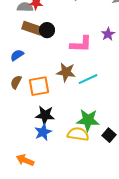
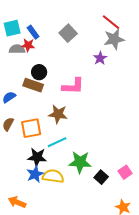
brown rectangle: (32, 28) -> (33, 85), moved
purple star: (108, 34) -> (100, 58), moved
cyan line: (88, 79) -> (57, 142), moved
yellow semicircle: (78, 134) -> (53, 176), moved

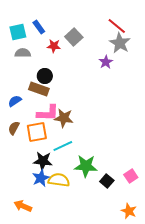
blue rectangle: (33, 32) -> (39, 27), moved
gray star: (114, 39) -> (120, 43), turned -30
red star: (28, 45) -> (54, 46), moved
pink L-shape: (73, 86) -> (48, 113), moved

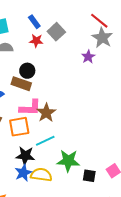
blue rectangle: (39, 27) -> (34, 22), moved
brown star: (64, 118) -> (46, 113), turned 30
black square: (107, 181) -> (89, 176), turned -32

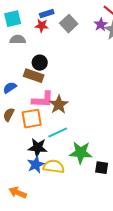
blue rectangle: (34, 22) -> (47, 14), turned -72
red star: (36, 41) -> (42, 26), moved
purple star: (88, 57) -> (101, 25), moved

